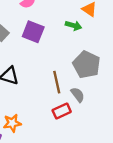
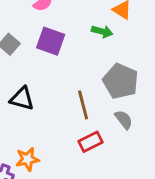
gray semicircle: (78, 95) -> (124, 120), moved

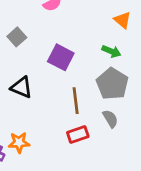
green arrow: (102, 31) -> (111, 51), moved
purple square: (51, 41) -> (61, 57), moved

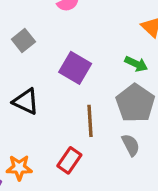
red rectangle: (78, 135) -> (69, 160), moved, turned -40

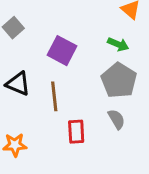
brown line: (90, 121) -> (54, 96), moved
red rectangle: (69, 160) -> (76, 132), moved, turned -35

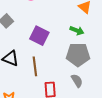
gray pentagon: (119, 80) -> (78, 55), turned -30

